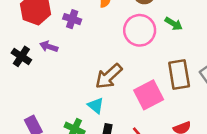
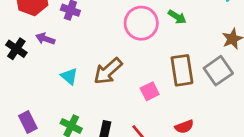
pink square: (149, 95) -> (150, 91), size x0.6
cyan triangle: (96, 105) -> (69, 76), moved

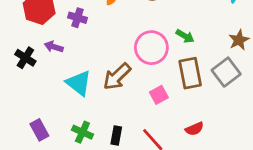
green arrow: (177, 17) -> (185, 36), moved
pink circle: (141, 23) -> (151, 48), moved
cyan triangle: (69, 76) -> (79, 83), size x1.5

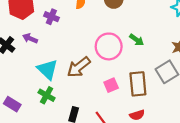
brown rectangle: (190, 73) -> (138, 84), moved
purple rectangle: (39, 130) -> (12, 104), turned -35
green cross: (82, 132) -> (47, 95), moved

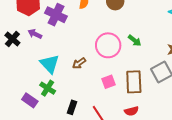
purple cross: (51, 17) -> (56, 15), size x1.5
brown arrow: (79, 67) -> (79, 63), size x0.6
purple rectangle: (12, 104) -> (30, 100), moved

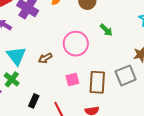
green arrow: (135, 40) -> (106, 30), moved

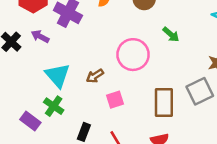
pink square: (72, 79) -> (115, 100), moved

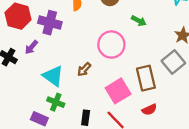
purple arrow: (40, 36) -> (31, 47), turned -64
pink square: (115, 100) -> (118, 91), moved, size x1.6

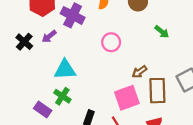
pink circle: (111, 45) -> (111, 42), moved, size x0.7
brown arrow: (84, 69) -> (139, 72), moved
cyan triangle: (53, 76) -> (65, 70), turned -50

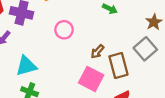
pink square: (127, 98) -> (91, 79), turned -30

